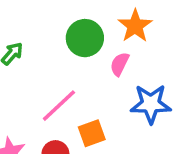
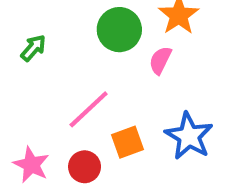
blue star: (151, 104) -> (189, 136), moved, turned 30

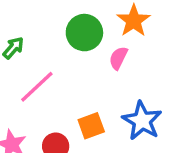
pink line: (89, 109) -> (37, 87), moved

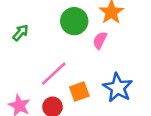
pink line: (37, 87) -> (54, 74), moved

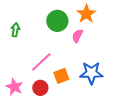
green arrow: (21, 33) -> (15, 30), turned -32
blue star: (118, 88) -> (91, 73), turned -30

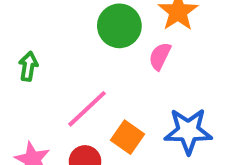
green arrow: (15, 30) -> (28, 66), moved
orange square: (61, 76) -> (127, 137), turned -35

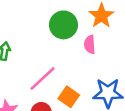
pink semicircle: (160, 56) -> (90, 45), turned -30

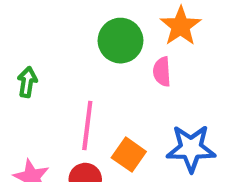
pink line: (43, 79) -> (87, 126), turned -40

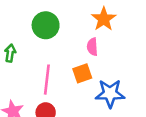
green circle: (121, 41) -> (46, 25), moved
orange square: (129, 155) -> (82, 73), moved, turned 36

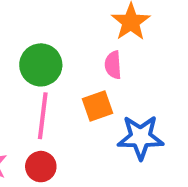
green circle: (46, 25) -> (41, 65), moved

